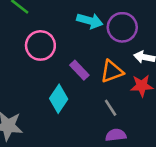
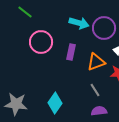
purple rectangle: (79, 70) -> (71, 52), moved, turned 56
cyan diamond: (59, 99) -> (55, 103), moved

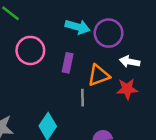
gray line: (95, 90) -> (82, 98), moved, turned 32

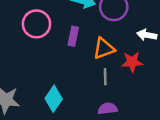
white arrow: (130, 62) -> (147, 35), moved
gray line: (82, 98) -> (105, 77), moved

